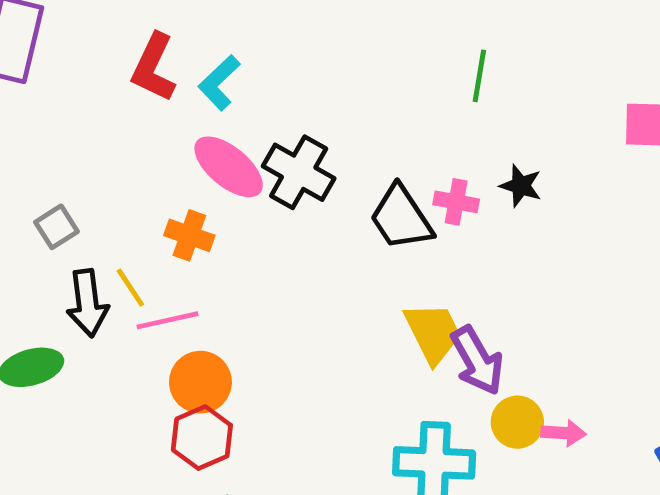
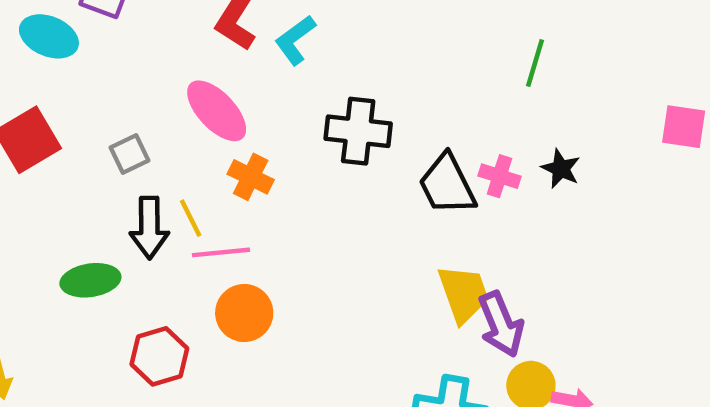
pink ellipse: (229, 167) -> (217, 111), moved
black cross: (299, 172) -> (358, 131), turned -30
red hexagon: (202, 438) -> (159, 356), moved

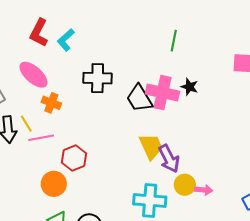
pink cross: (500, 176) -> (162, 93), size x1.8
orange circle: (244, 313) -> (54, 184), moved
red hexagon: (159, 356) -> (74, 158), moved

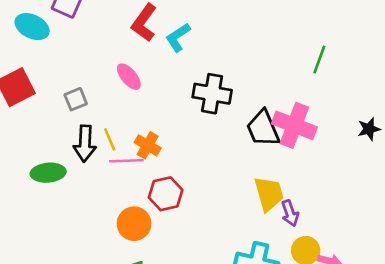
pink ellipse: (34, 75) -> (129, 77), size x0.7
black star: (189, 87) -> (369, 129), moved, turned 30
orange cross: (51, 103) -> (148, 145), moved
purple arrow: (169, 159) -> (290, 213), size x0.7

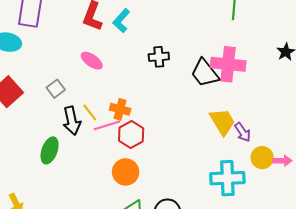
black cross: (212, 94) -> (159, 57), size x0.7
green ellipse: (48, 173) -> (50, 150), turned -50
red hexagon: (166, 194) -> (131, 134), moved

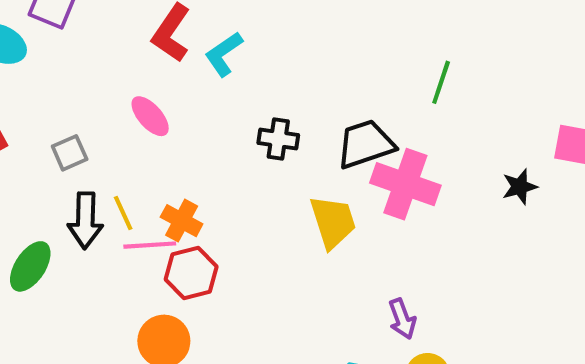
black trapezoid: (205, 73) -> (366, 144), moved, turned 96
yellow trapezoid: (223, 122) -> (333, 222), moved

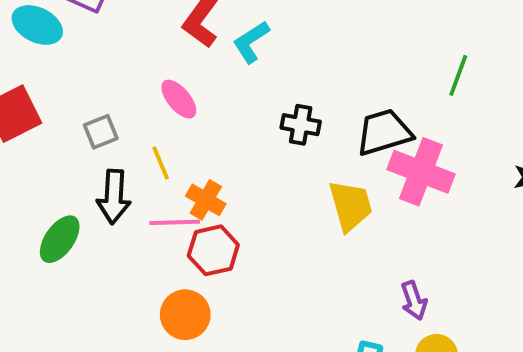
yellow line: (123, 213) -> (161, 163), moved

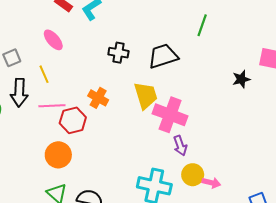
pink cross: (421, 172) -> (170, 115), moved
orange cross: (206, 200) -> (98, 98), moved

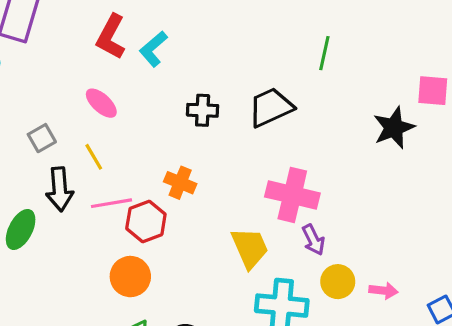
black star: (241, 79) -> (394, 128), size x1.5
yellow trapezoid: (146, 95) -> (250, 248), moved
pink arrow: (211, 183) -> (383, 291), moved

